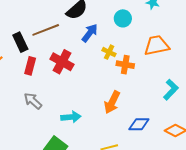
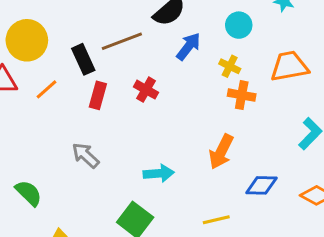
yellow cross: (109, 52) -> (230, 66), moved
red cross: (62, 62) -> (146, 90), size x0.7
gray arrow: (33, 101) -> (86, 155), moved

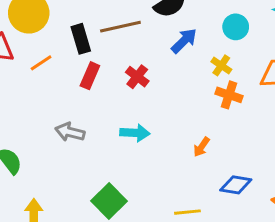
orange arrow: (221, 152) -> (201, 147), size x0.6
gray arrow: (86, 155) -> (70, 132), turned -36
cyan arrow: (159, 173) -> (135, 133), moved

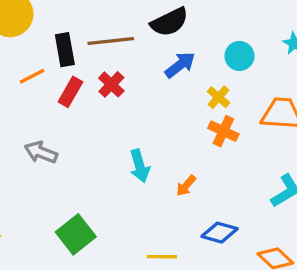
orange line: (41, 63) -> (32, 76), moved
red cross: (137, 77) -> (111, 84), moved
cyan arrow: (135, 133) -> (140, 166), moved, turned 64

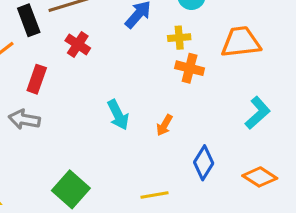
red rectangle: (70, 92) -> (37, 79), moved
yellow cross: (219, 97) -> (179, 38), turned -35
blue diamond: (220, 233) -> (204, 163), turned -64

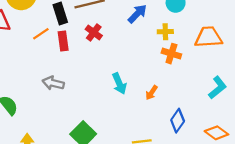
red rectangle: (37, 79) -> (63, 41), moved, turned -30

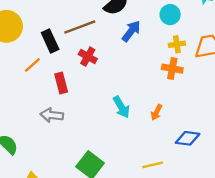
yellow cross: (165, 32) -> (177, 44), moved
red rectangle: (63, 41) -> (61, 83), moved
blue diamond: (178, 121) -> (188, 138), turned 70

